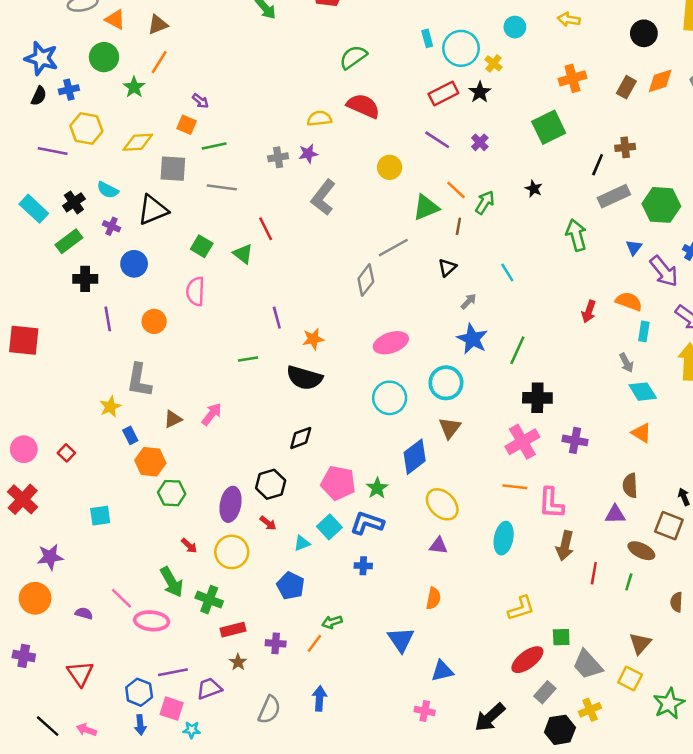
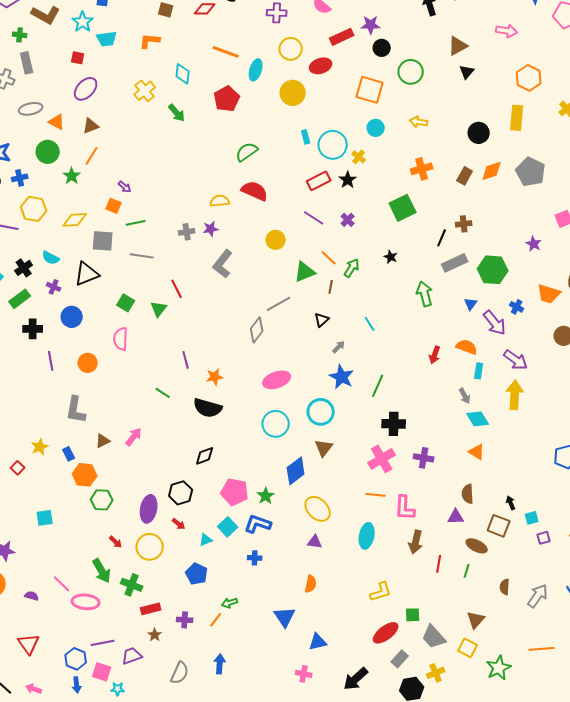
green triangle: (243, 254) -> (159, 309), turned 30
green line: (248, 359) -> (163, 393), turned 42
yellow star: (110, 407) -> (40, 447), moved

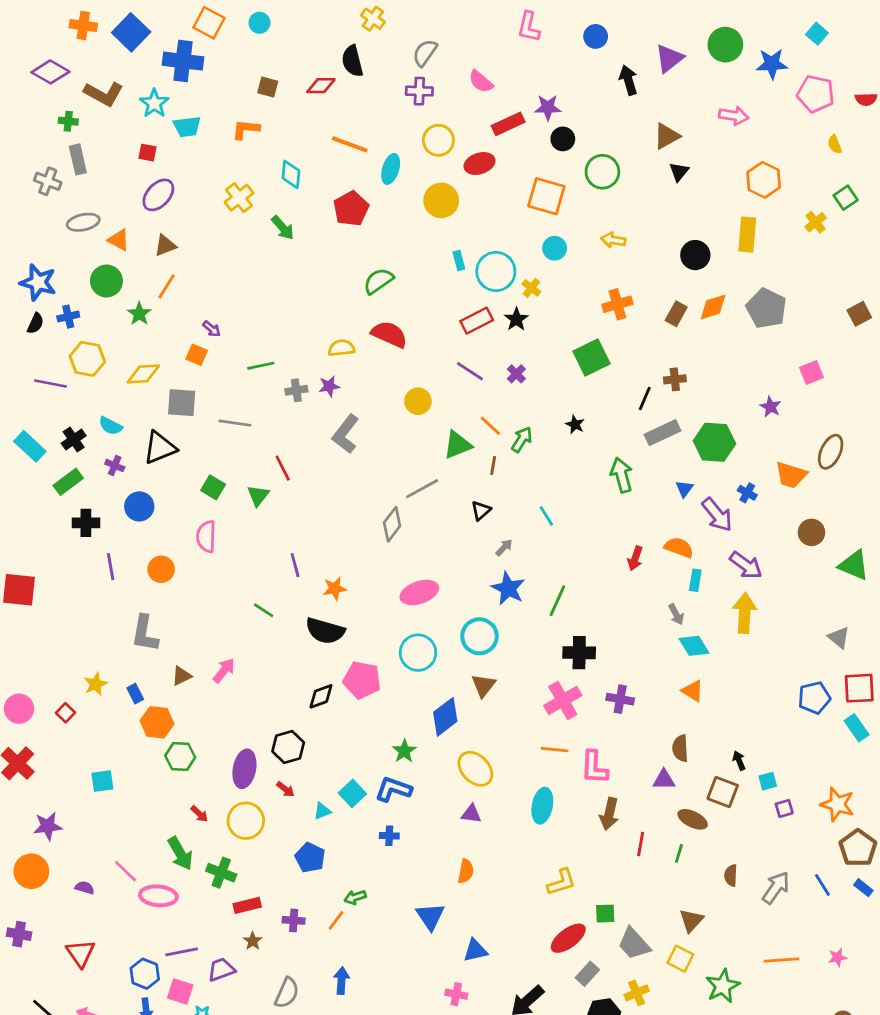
green line: (136, 223) -> (261, 366), moved
pink pentagon: (235, 492) -> (362, 680), moved

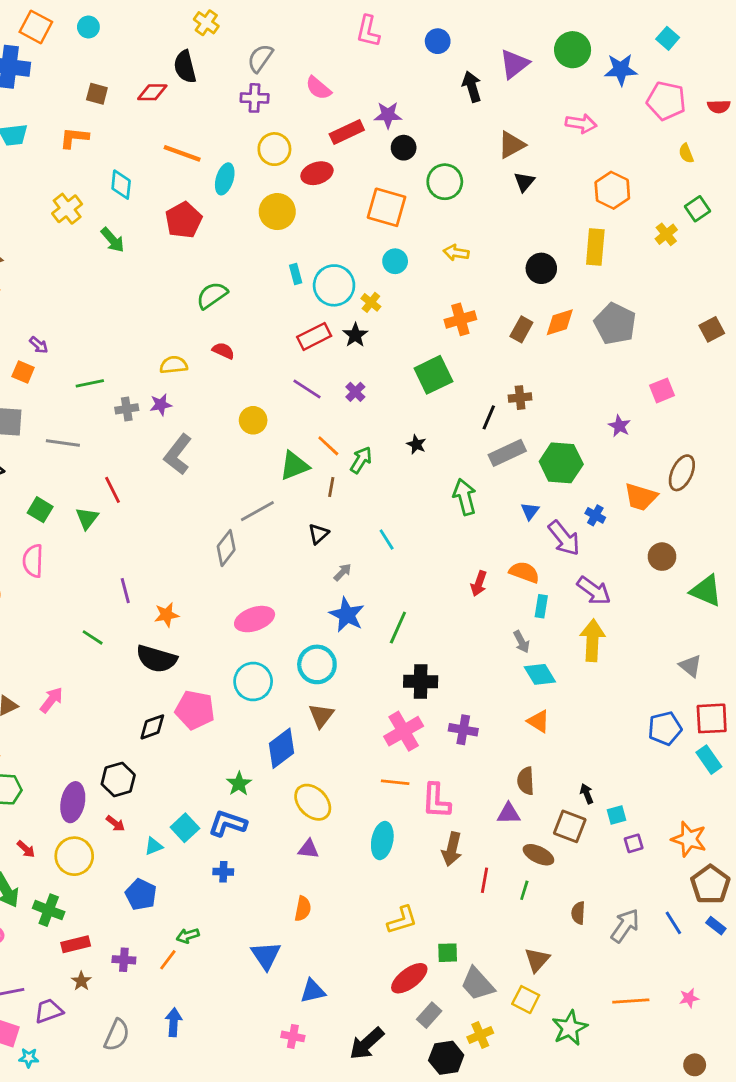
red semicircle: (389, 334) -> (223, 351), size x0.6

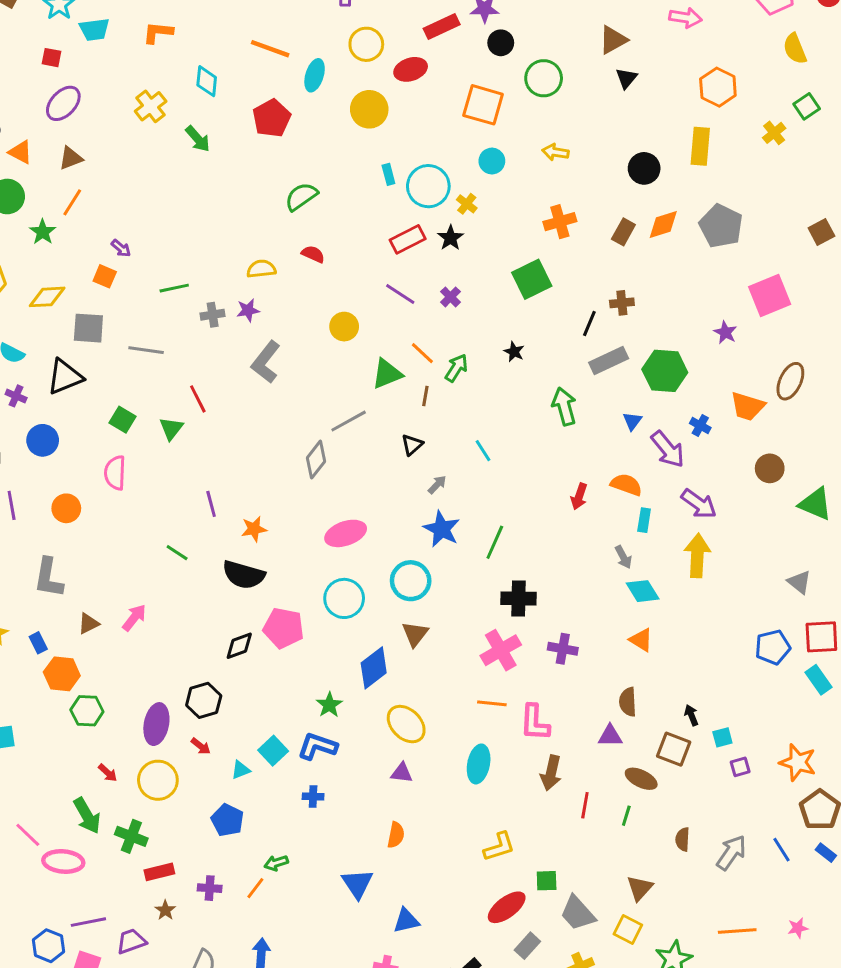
yellow semicircle: (686, 153) -> (795, 49), size x1.5
pink square: (662, 390) -> (770, 295), size x1.6

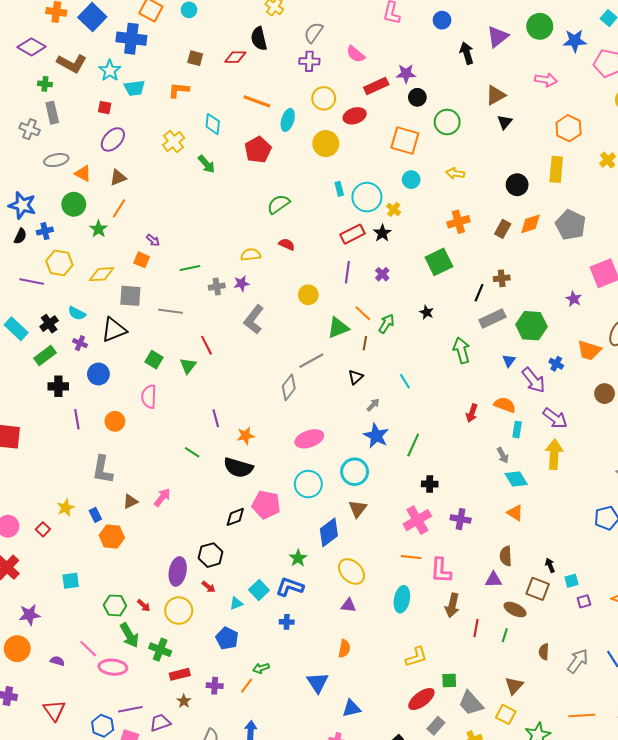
purple line: (400, 294) -> (347, 272), turned 65
black cross: (518, 598) -> (430, 484), size x0.7
green hexagon: (87, 711) -> (115, 605), moved

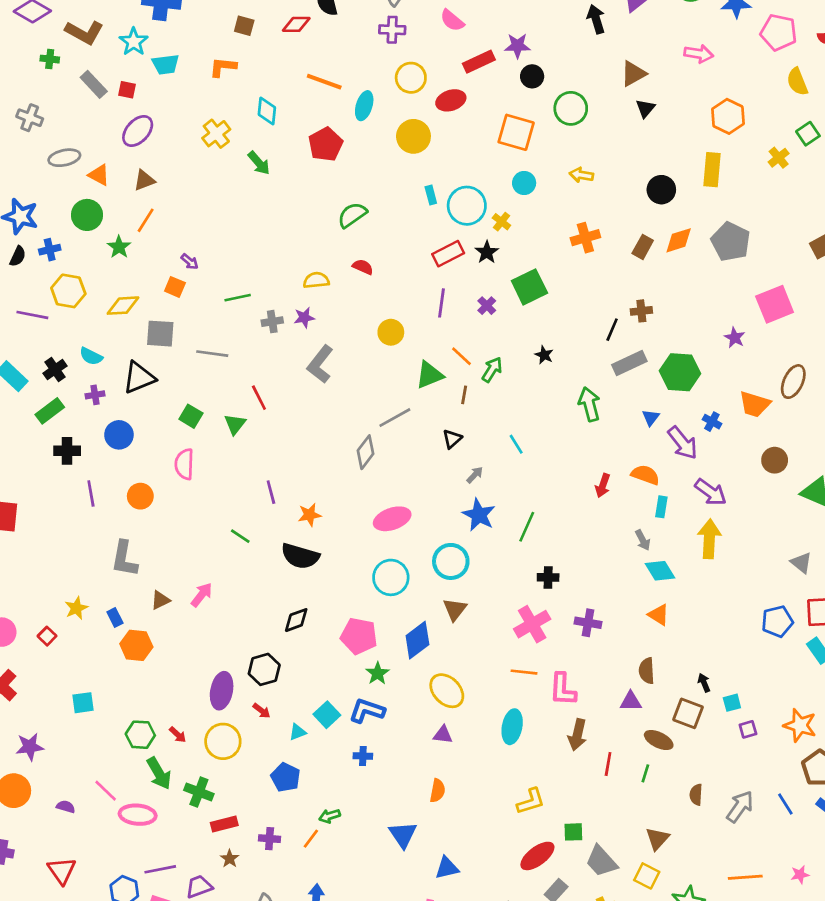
gray rectangle: (52, 113) -> (94, 84), moved, turned -30
green square: (439, 262) -> (529, 287), moved
purple cross: (80, 343) -> (95, 395), turned -32
pink pentagon: (266, 505) -> (359, 636), moved

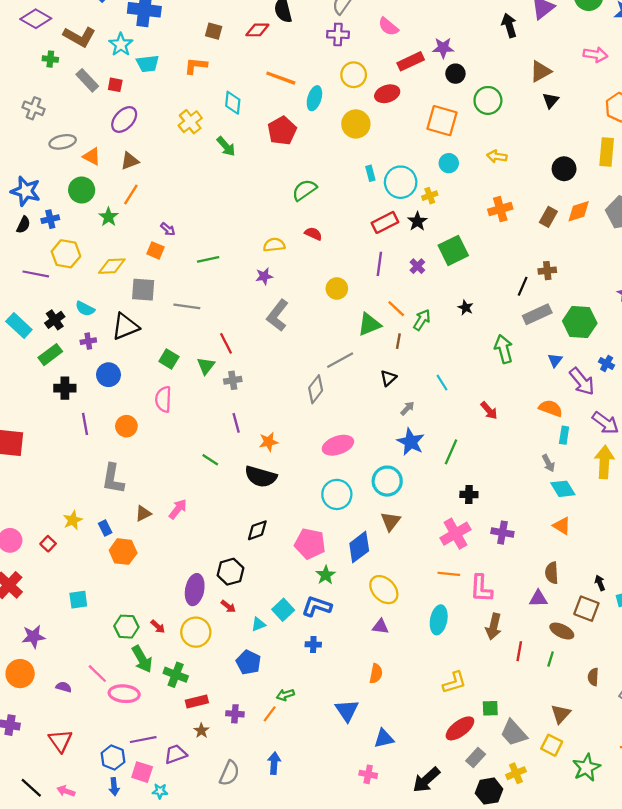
yellow cross: (501, 222) -> (430, 196), turned 32
gray cross: (272, 322) -> (233, 380), moved
red arrow: (603, 485) -> (489, 411), moved, turned -60

